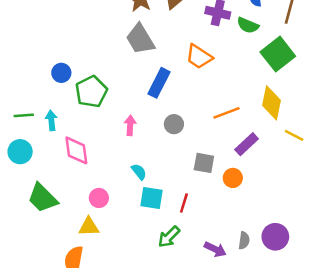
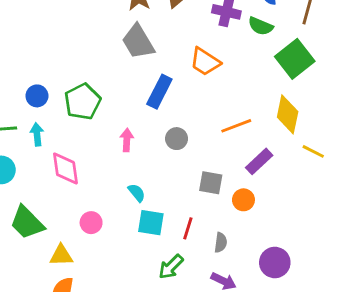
blue circle: (61, 73) -> (37, 96), moved
yellow triangle: (89, 227) -> (61, 255), moved
purple circle: (275, 237) -> (275, 263), moved
gray semicircle: (244, 241) -> (221, 243), moved

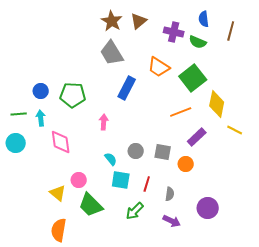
green square: (295, 59) -> (193, 78), moved
green pentagon: (83, 102) -> (73, 95), turned 30
gray circle: (177, 139) -> (136, 151), moved
green trapezoid: (27, 223) -> (91, 205), moved
yellow triangle: (61, 255) -> (58, 193), moved, turned 42

